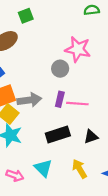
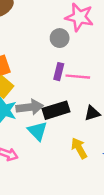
gray arrow: (29, 100) -> (30, 107), moved
cyan triangle: (43, 168) -> (37, 131), moved

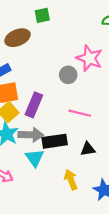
purple rectangle: (59, 72) -> (34, 105), moved, size x1.5

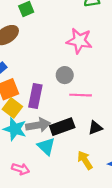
gray circle: (68, 75) -> (65, 75), moved

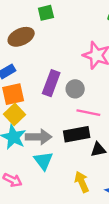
purple rectangle: (35, 96) -> (51, 83), moved
black rectangle: (62, 127) -> (77, 134), moved

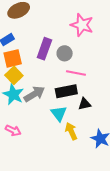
gray arrow: (38, 137) -> (34, 94), turned -30
cyan triangle: (43, 161) -> (59, 113), moved

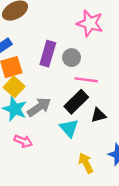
black rectangle: (66, 91) -> (76, 102), turned -30
pink arrow: (13, 130) -> (23, 141), moved
yellow arrow: (71, 131) -> (86, 163), moved

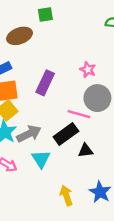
pink star: (90, 23) -> (88, 70), moved, size x0.6
gray circle: (72, 58) -> (97, 98), moved, size x1.5
cyan triangle: (69, 128) -> (41, 159), moved

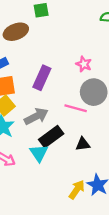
gray arrow: (29, 134) -> (36, 116), moved
black rectangle: (66, 134) -> (51, 137), moved
yellow arrow: (66, 196) -> (77, 189), moved, turned 54

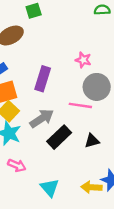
cyan triangle: (39, 153) -> (50, 188), moved
yellow arrow: (77, 189) -> (92, 187), turned -114

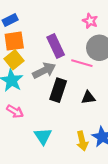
purple rectangle: (43, 79) -> (56, 46), moved, turned -50
black rectangle: (59, 137) -> (58, 90), turned -35
yellow arrow: (92, 187) -> (82, 141), turned -114

